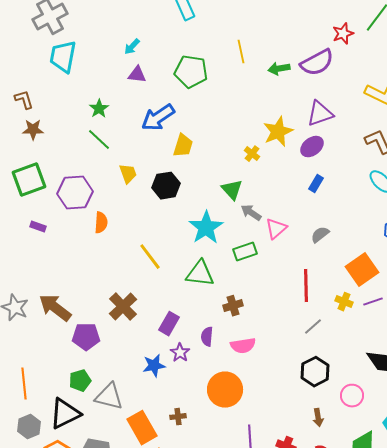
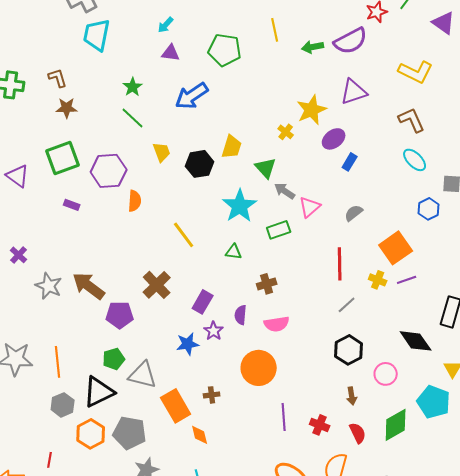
yellow trapezoid: (183, 146) -> (232, 147), moved
purple ellipse: (312, 147) -> (334, 139), moved
green triangle: (200, 274) -> (234, 252), size x0.6

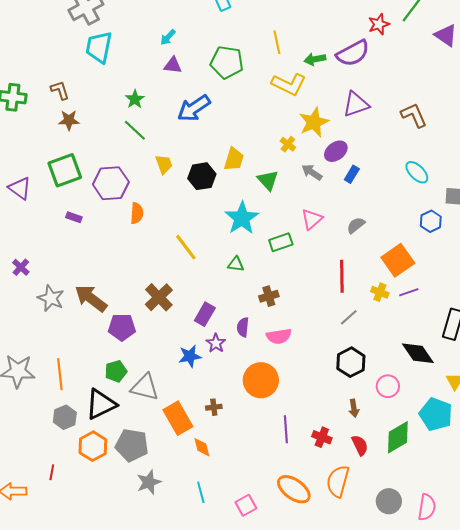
yellow L-shape: (416, 72) -> (289, 84), moved
brown L-shape: (412, 120) -> (414, 115), moved
gray arrow: (285, 191) -> (312, 172), moved

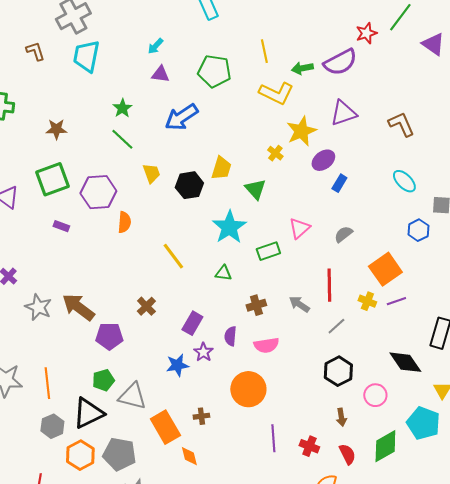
brown L-shape: (60, 90) -> (35, 51), moved
gray arrow: (312, 172) -> (299, 304), moved
brown cross: (159, 297) -> (146, 306), size x0.7

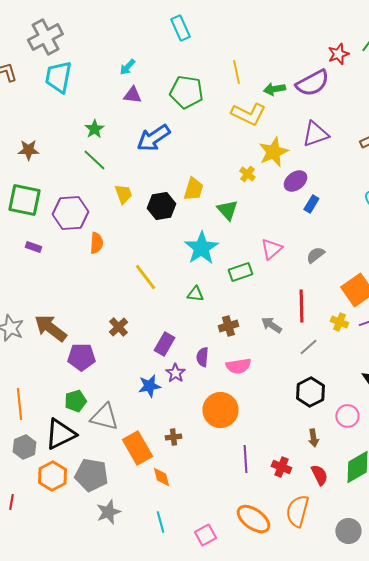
green square: (52, 179) -> (24, 200), turned 32

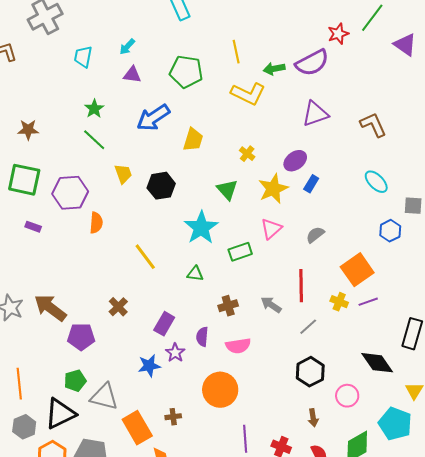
cyan trapezoid: (58, 77) -> (83, 57), moved, size x0.7
yellow star: (273, 152) -> (273, 189), moved
yellow trapezoid: (193, 189) -> (193, 140), moved

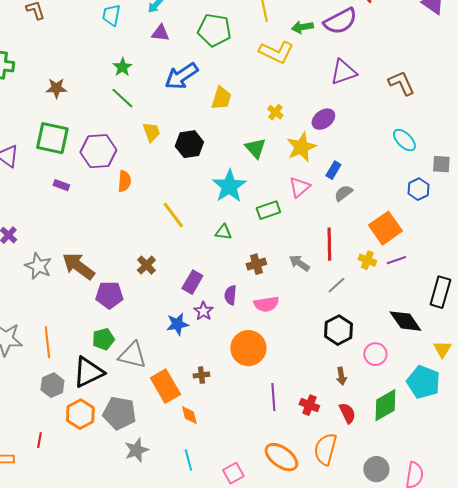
blue rectangle: (311, 184) -> (333, 170), moved

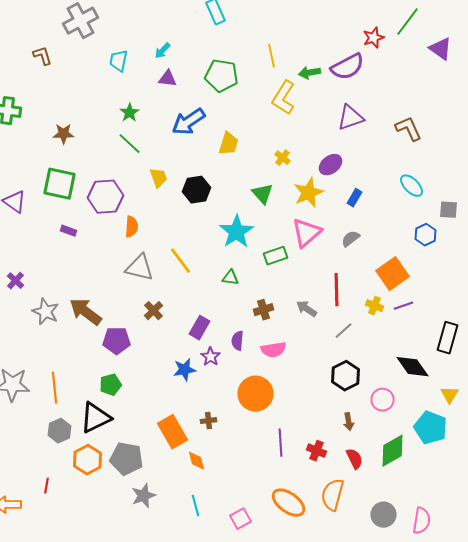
yellow L-shape: (276, 52) -> (284, 98), turned 96
blue rectangle: (333, 170) -> (354, 198), moved
pink triangle: (299, 187) -> (306, 233), size x1.4
gray triangle: (132, 355) -> (140, 268), moved

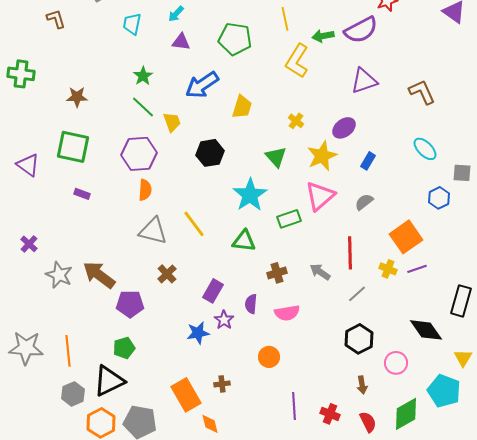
yellow trapezoid: (158, 178) -> (172, 122), moved
purple hexagon: (106, 197) -> (139, 154), moved
green triangle: (230, 278) -> (244, 241), size x1.4
orange circle: (256, 394) -> (269, 357), size x0.6

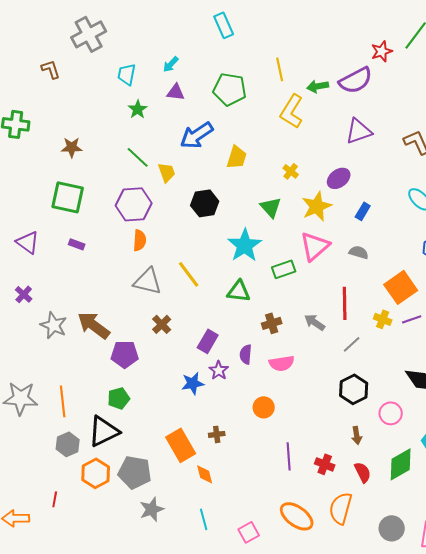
green star: (143, 76) -> (138, 109), moved
purple triangle: (28, 165) -> (28, 242), moved
gray semicircle: (364, 202) -> (359, 252), turned 54

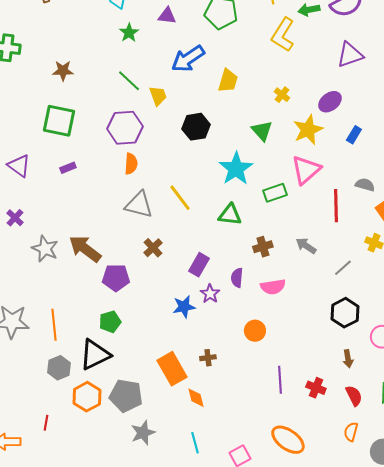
purple rectangle: (77, 244) -> (68, 168), turned -42
gray semicircle: (359, 252) -> (365, 185), moved
red line: (345, 303) -> (336, 206), moved
orange semicircle: (341, 508) -> (351, 432), moved, size x0.6

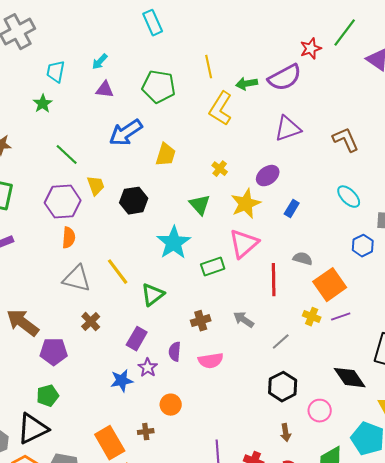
green star: (129, 33) -> (43, 104), moved
yellow trapezoid: (158, 96) -> (96, 186), moved
green triangle: (230, 215) -> (153, 295), moved, turned -45
orange circle: (255, 331) -> (171, 405), moved

